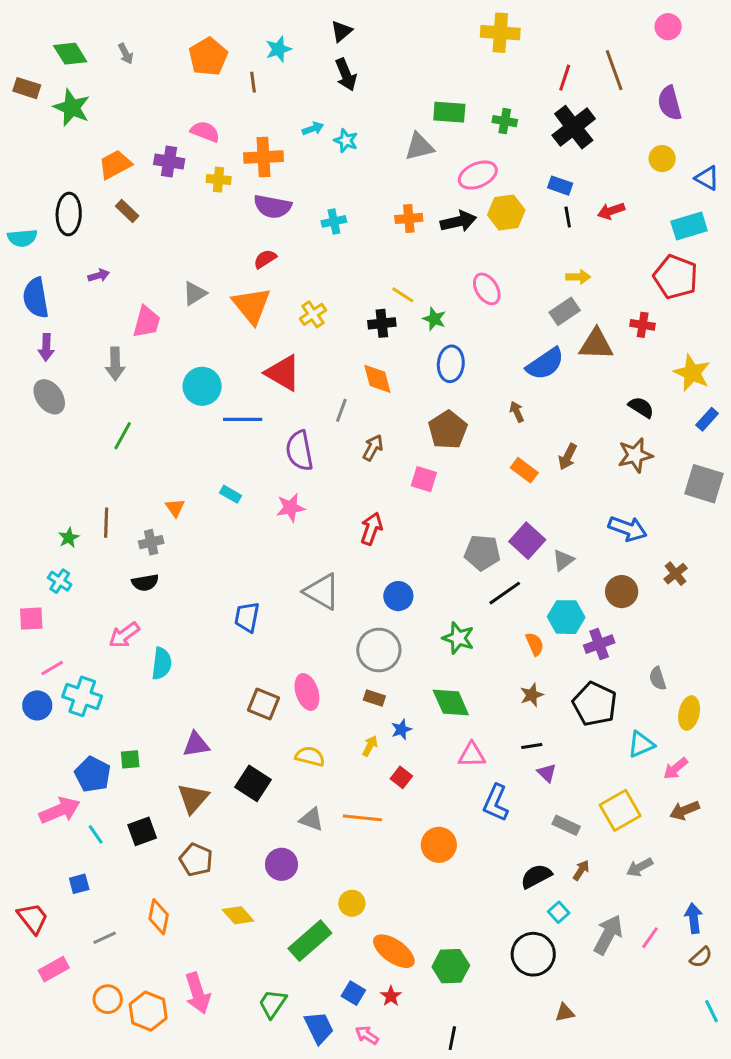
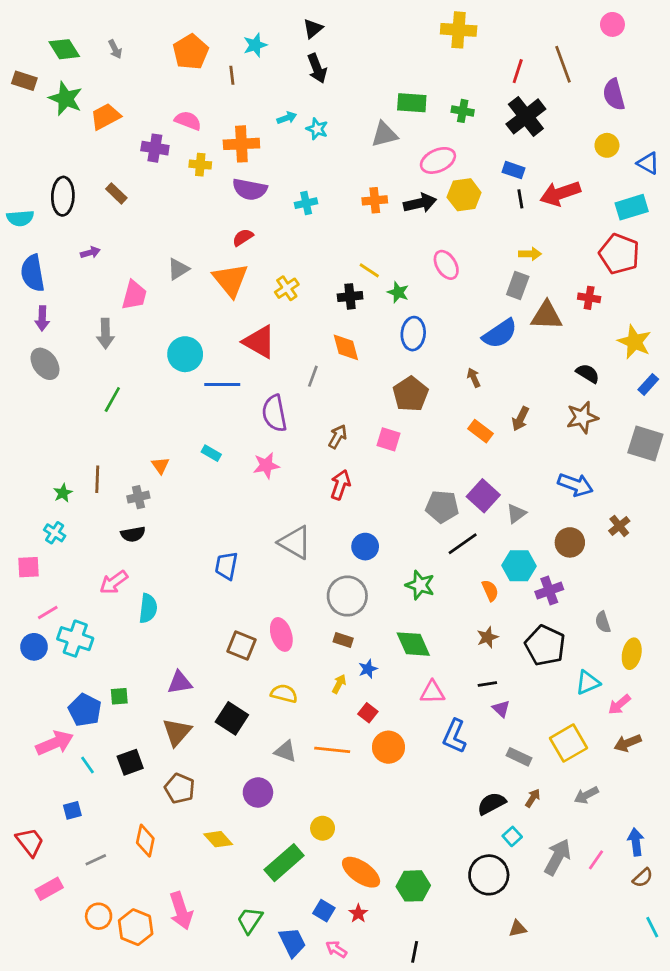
orange trapezoid: (115, 165) -> (105, 116), moved
red arrow: (611, 211) -> (560, 193), size x1.6
gray rectangle: (565, 311) -> (518, 285), turned -36
brown arrow: (373, 448) -> (338, 437), moved
orange circle: (439, 845) -> (388, 747), moved

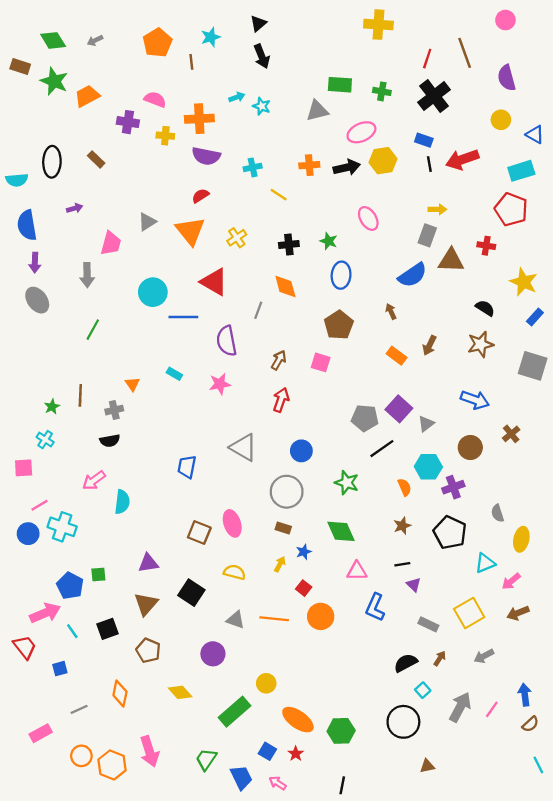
gray arrow: (115, 49) -> (95, 40), turned 91
yellow line: (369, 270) -> (279, 195), moved
red trapezoid: (30, 842) -> (25, 647), moved

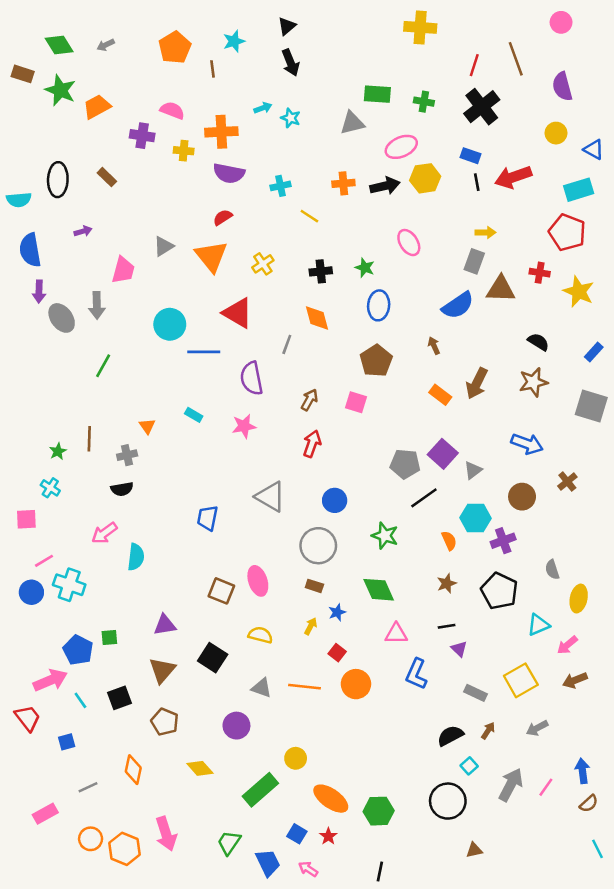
yellow star: (524, 282) -> (579, 292), moved
gray ellipse: (37, 300) -> (62, 318), moved
brown arrow: (429, 345) -> (477, 383), size x1.4

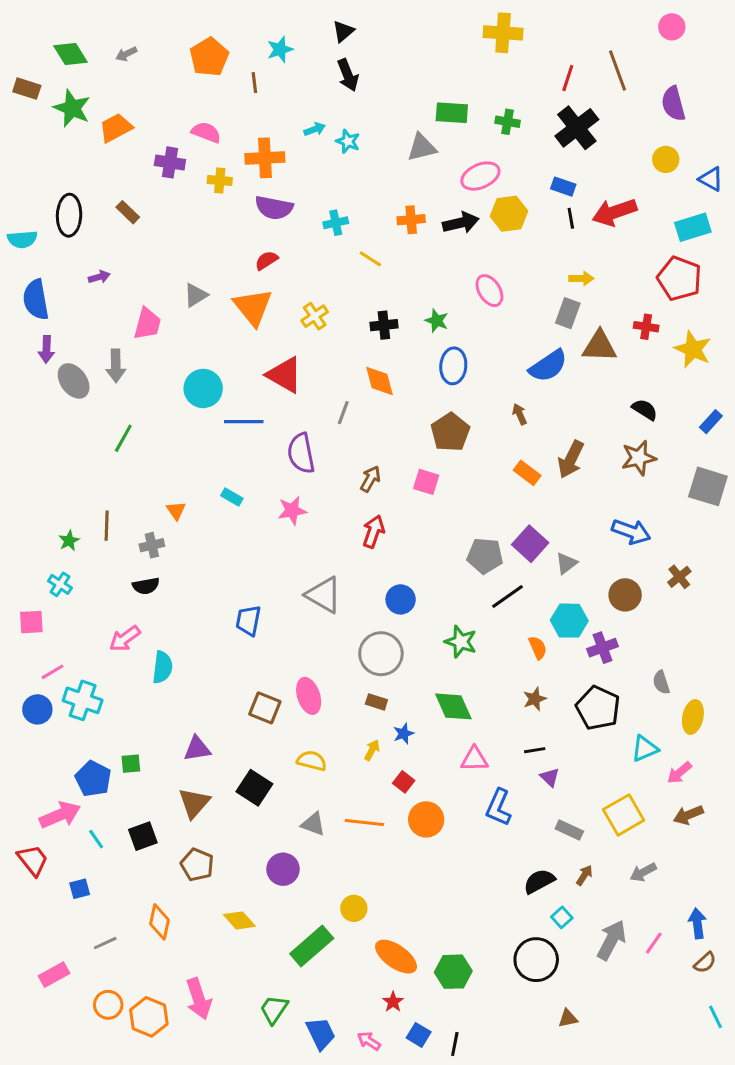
blue square: (297, 834) -> (419, 1035), moved

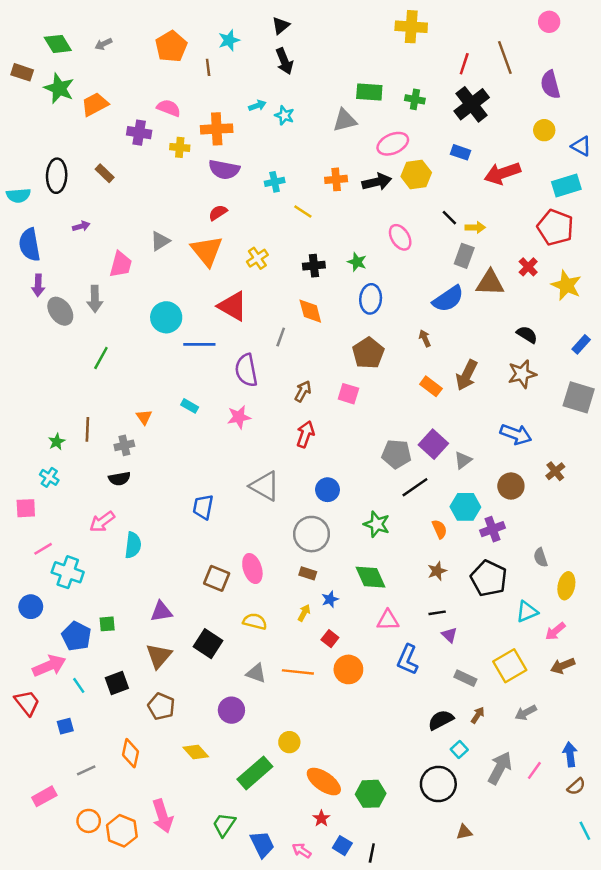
black line: (571, 218) -> (449, 218), moved, turned -35
red cross: (646, 327) -> (528, 267), turned 36
blue circle: (37, 709) -> (31, 607), moved

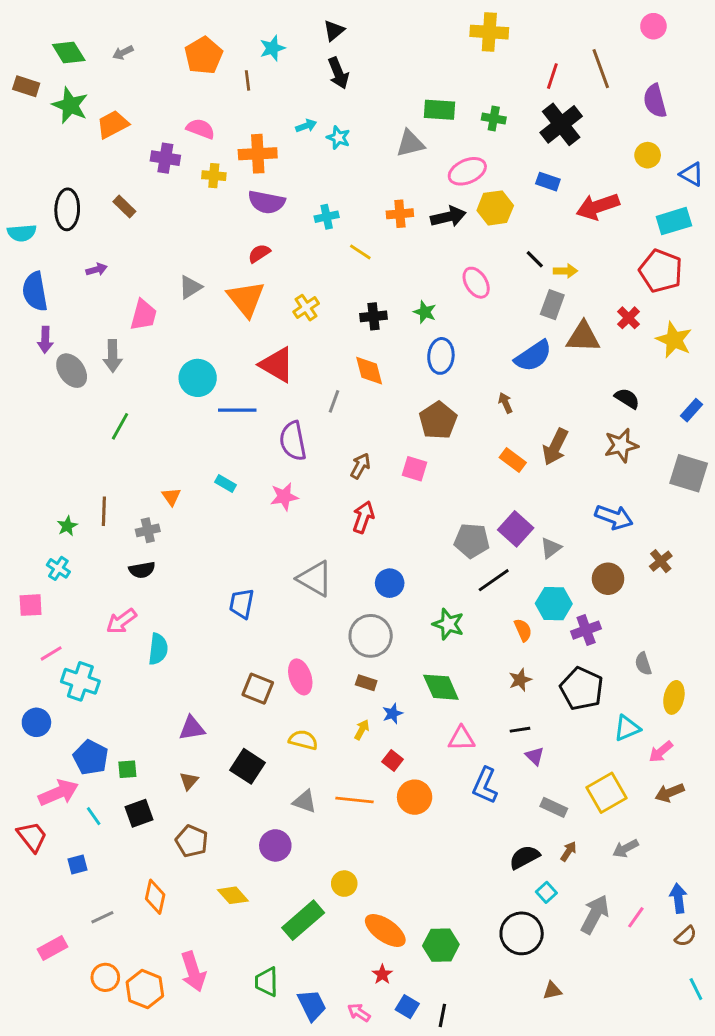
green square: (107, 624) -> (127, 769), moved
brown triangle: (159, 656) -> (189, 781), size x0.6
green trapezoid: (224, 825) -> (267, 982), turned -35

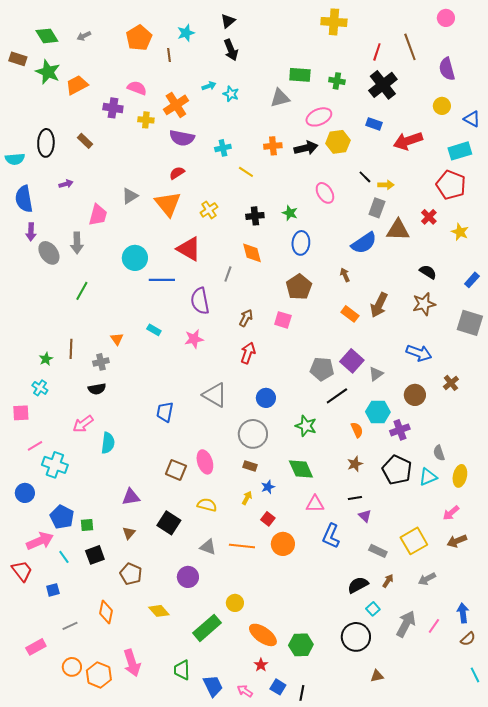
orange cross: (258, 154) -> (176, 105), turned -30
yellow star: (674, 340) -> (460, 232), size x0.7
cyan triangle: (627, 728) -> (428, 477), moved

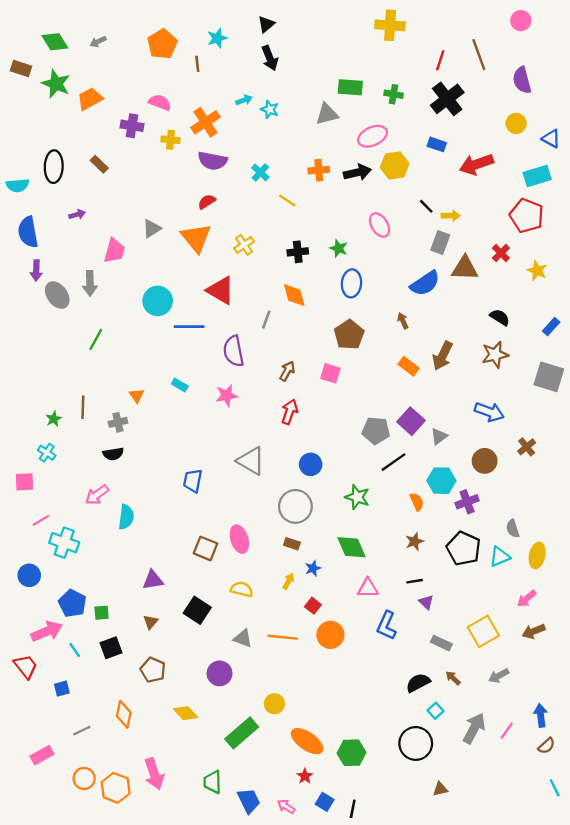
cyan cross: (223, 148) -> (260, 172), turned -35
brown arrow: (388, 581) -> (453, 678), turned -80

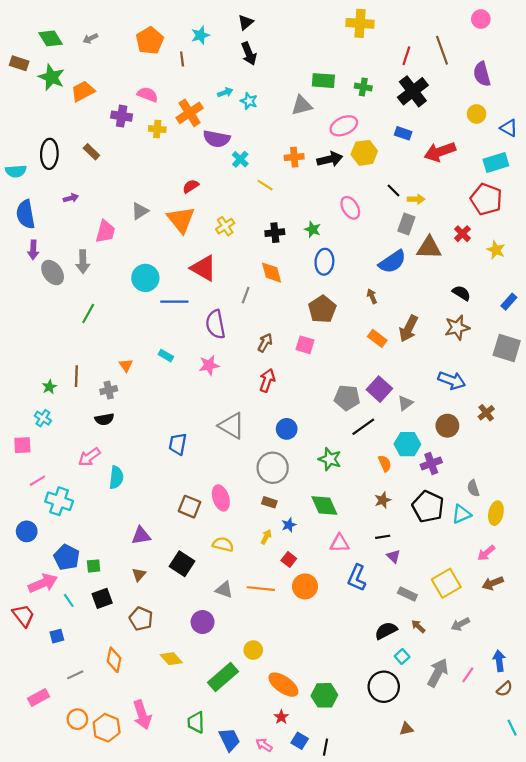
purple semicircle: (213, 161) -> (217, 139), moved

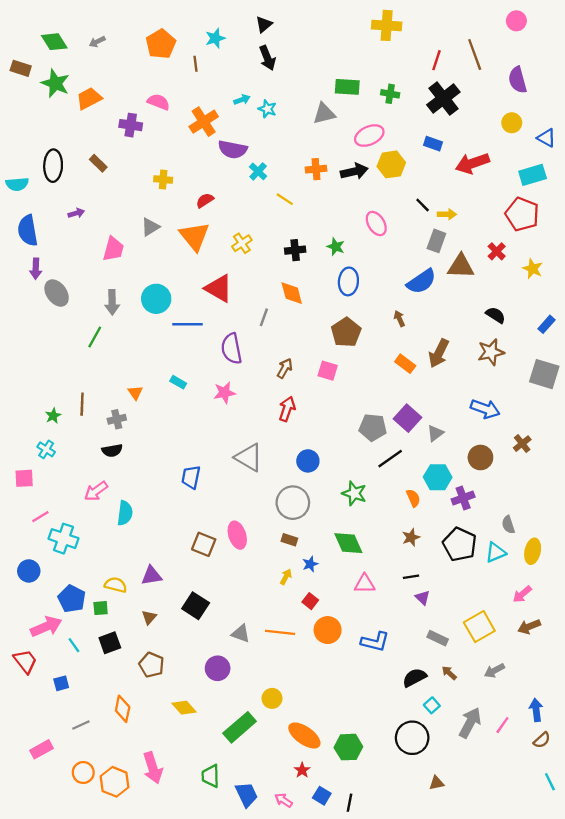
yellow cross: (157, 129) -> (163, 180), moved
gray arrow: (83, 262) -> (112, 302), moved
yellow semicircle: (223, 544) -> (116, 585), moved
blue L-shape: (357, 578) -> (375, 642), moved, turned -100

